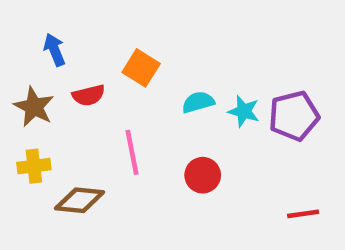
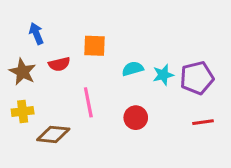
orange square: (141, 68) -> (94, 46), turned -30
cyan star: (244, 111) -> (163, 75), turned -30
red line: (303, 214) -> (203, 122), moved

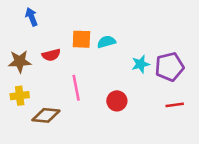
blue arrow: (36, 34) -> (31, 17), moved
cyan semicircle: (133, 69) -> (106, 42), moved
brown star: (23, 72) -> (20, 61), turned -30

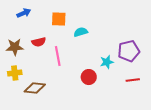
blue arrow: (31, 17) -> (24, 13), turned 88
orange square: (81, 39) -> (59, 19), moved
cyan star: (141, 64) -> (107, 62), moved
pink line: (76, 88) -> (58, 56), moved

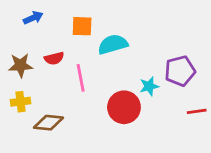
cyan semicircle: (81, 32) -> (113, 44), size x1.5
red circle: (89, 77) -> (124, 107), size x1.5
red line: (133, 80) -> (197, 111), moved

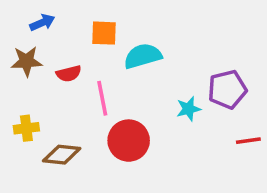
brown star: (21, 65) -> (26, 61), moved
red circle: (124, 107) -> (129, 141), moved

